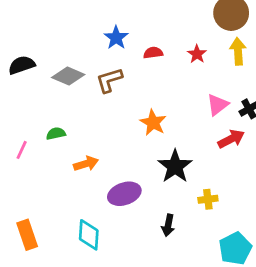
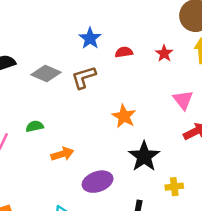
pink triangle: (217, 105) -> (183, 100), turned -30

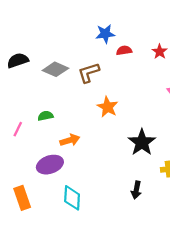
blue star: (90, 38) -> (105, 34), moved, turned 30
orange star: (124, 116) -> (108, 107), moved
purple ellipse: (98, 182) -> (50, 165), moved

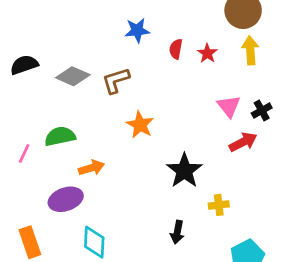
red semicircle: (124, 50) -> (176, 49), moved, turned -72
green semicircle: (45, 116) -> (60, 136), size x1.5

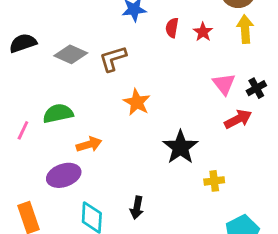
black arrow: (177, 232) -> (137, 208), moved

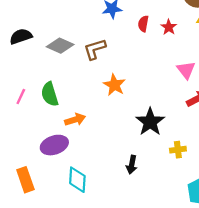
green semicircle: (58, 113) -> (50, 94), turned -95
pink line: (23, 130) -> (21, 96), moved
black arrow: (137, 208) -> (132, 165), moved

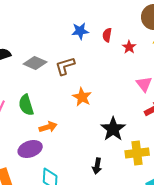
red semicircle: (143, 24) -> (107, 35), moved
yellow cross: (178, 150) -> (137, 153), size x1.6

